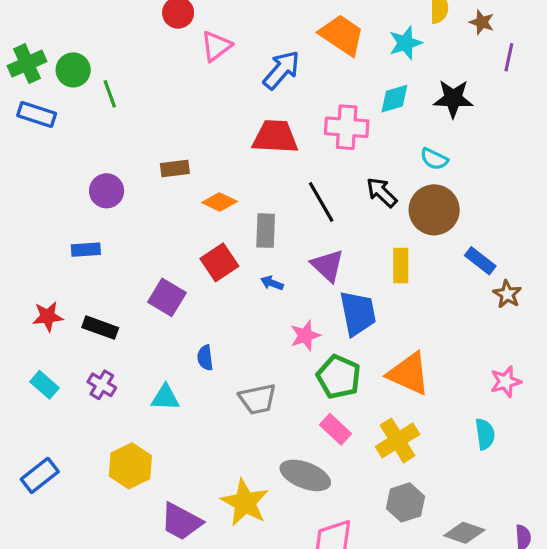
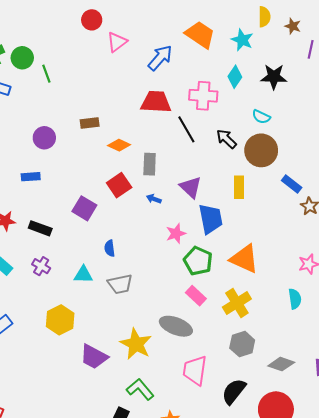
cyan star: (405, 43) -> (242, 40), turned -30
cyan diamond: (394, 99) -> (235, 77), turned -40
black line: (321, 202) -> (186, 129), moved
gray trapezoid: (258, 399) -> (120, 284), moved

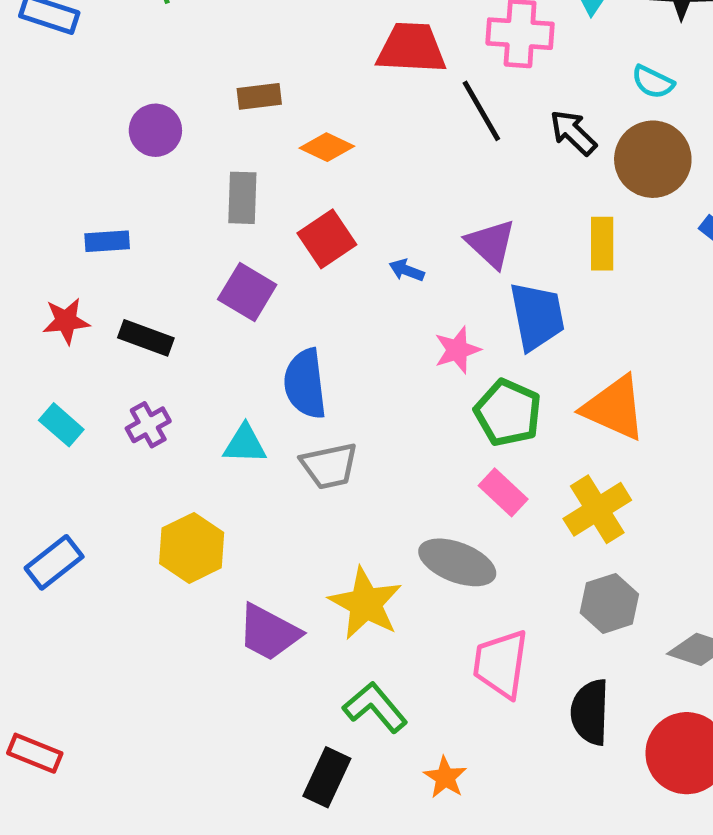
gray rectangle: (150, 164) -> (242, 198), moved
blue rectangle: (31, 177) -> (107, 241), moved
blue semicircle: (110, 248) -> (305, 384), size x1.8
purple cross: (41, 266) -> (148, 425), turned 30
black semicircle: (234, 391) -> (590, 712), turned -36

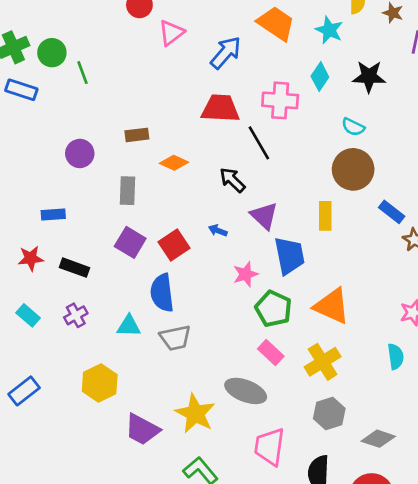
black arrow: (573, 133) -> (232, 180), moved
red square: (327, 239) -> (174, 245), moved

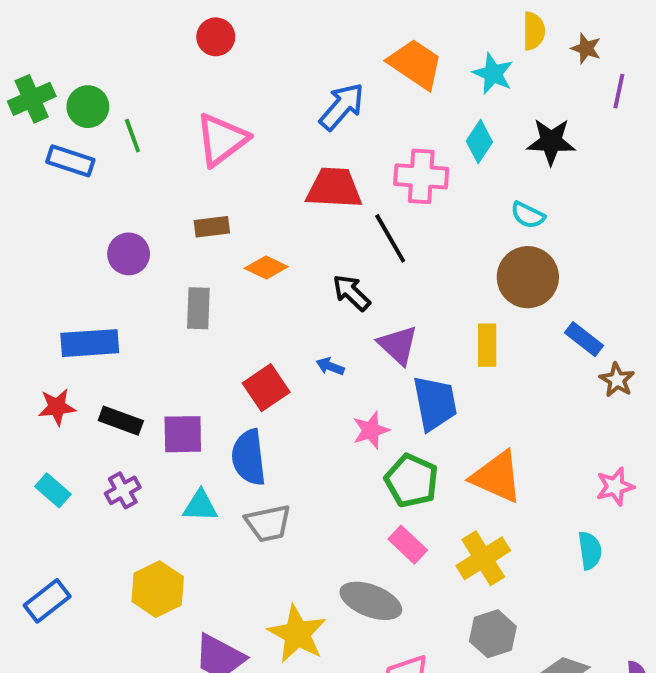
pink triangle: (171, 33) -> (222, 140), moved, size x1.4
blue rectangle: (21, 90) -> (70, 161), moved
blue rectangle: (53, 215) -> (90, 343), size x1.6
purple square: (130, 242) -> (183, 434), moved, turned -32

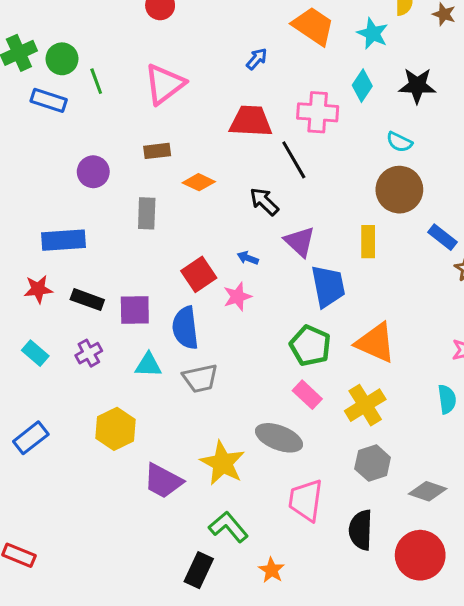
blue arrow: (342, 107) -> (257, 59), size x0.6
pink star: (371, 430) -> (237, 297), moved

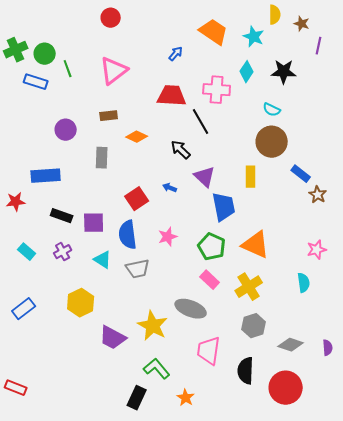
red star: (38, 289) -> (16, 202), moved
pink star: (237, 297) -> (168, 237), moved
cyan triangle: (148, 365) -> (103, 260), turned 30

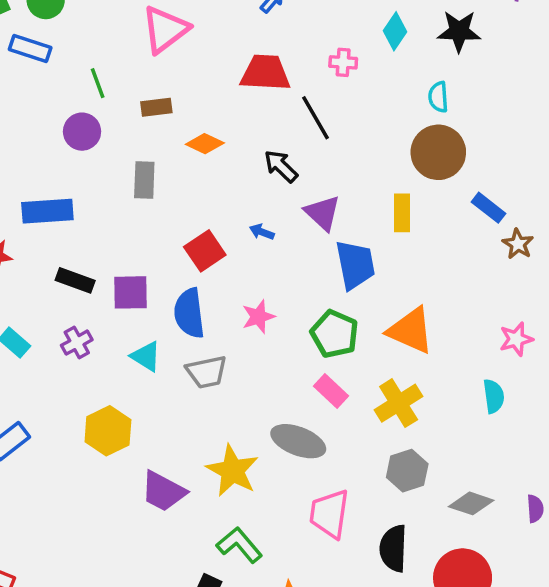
green line: (68, 69) -> (98, 83), moved
pink cross: (217, 90) -> (343, 62), size x0.6
cyan semicircle: (272, 110) -> (438, 97), turned 60

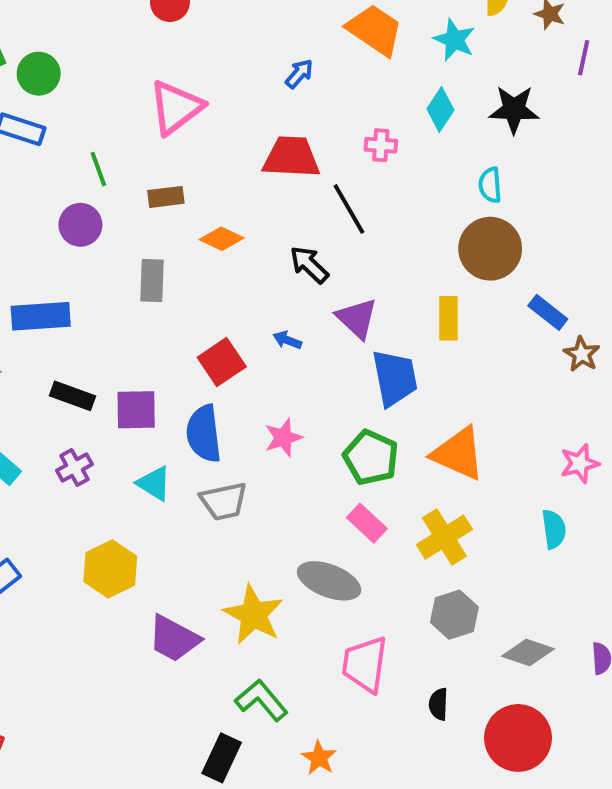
black semicircle: (393, 548) -> (438, 704), size x0.6

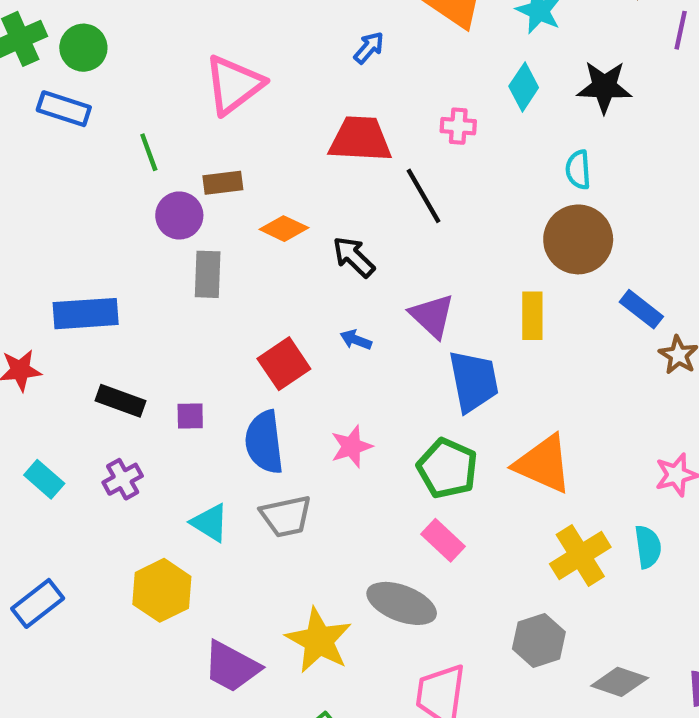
purple circle: (80, 225) -> (179, 215), moved
black arrow: (309, 265) -> (354, 257), moved
purple square: (136, 410) -> (190, 416), size x0.6
cyan triangle: (154, 483) -> (210, 523), moved
yellow cross: (444, 537) -> (580, 555), moved

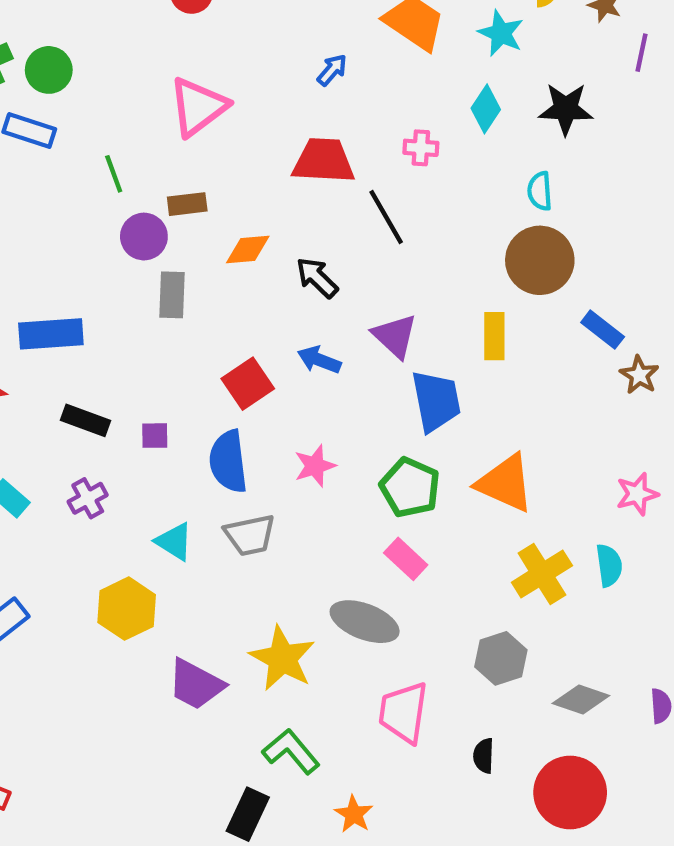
orange diamond: (284, 229) -> (248, 250), turned -30
blue arrow: (356, 340) -> (319, 360), size x1.4

